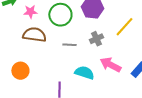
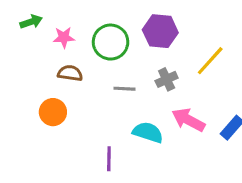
brown semicircle: (34, 35) -> (70, 73), size x0.7
orange circle: (20, 71) -> (53, 112), moved

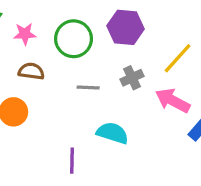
pink arrow: (188, 120) -> (173, 100), moved

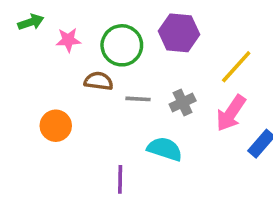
brown semicircle: (31, 71) -> (99, 81), moved
gray cross: (132, 78) -> (183, 103), moved
pink arrow: (173, 100) -> (231, 113), turned -84

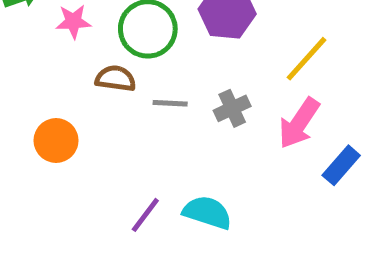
cyan semicircle: (165, 149) -> (207, 212), moved
purple line: (120, 179) -> (145, 215), turned 36

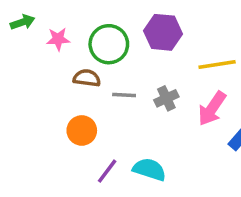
yellow line: (306, 59) -> (217, 64), turned 39
orange circle: (56, 141) -> (82, 130), moved

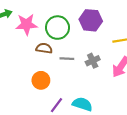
pink star: (58, 39) -> (26, 24), size x1.5

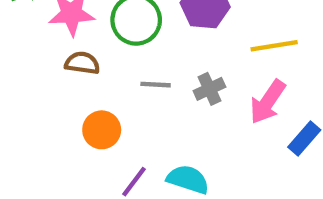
brown semicircle: (44, 48) -> (82, 63), moved

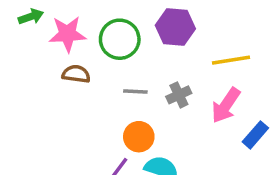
orange circle: (102, 130) -> (139, 137), moved

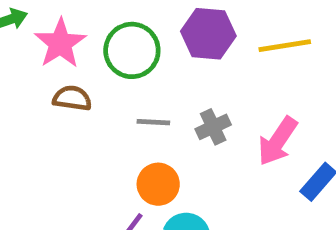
pink star: (67, 34) -> (60, 43), turned -30
yellow line: (231, 60) -> (285, 46), moved

